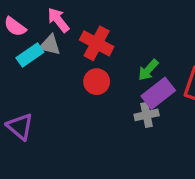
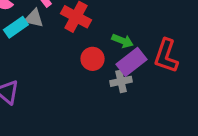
green arrow: (148, 70) -> (123, 41), turned -110
red circle: (97, 82) -> (93, 59), moved

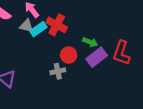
cyan rectangle: (16, 27) -> (38, 29), moved
gray cross: (121, 81) -> (58, 71), moved

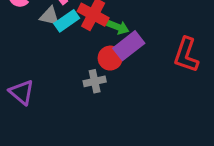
green arrow: (90, 42) -> (118, 27), moved
purple rectangle: (97, 57) -> (129, 46), moved

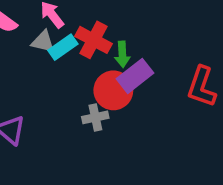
green arrow: (118, 27) -> (122, 54), turned 65
red circle: (110, 58) -> (113, 90), size x1.4

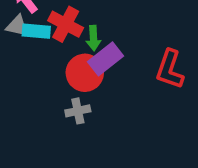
cyan rectangle: (63, 47) -> (36, 31), turned 40
gray cross: (95, 117) -> (78, 111), moved

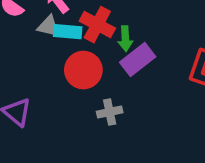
red circle: (85, 73) -> (83, 70), moved

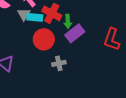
gray triangle: (48, 26) -> (24, 14), turned 48

